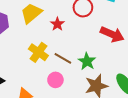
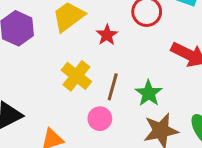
brown line: (63, 58) -> (113, 87), turned 72

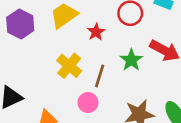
green star: (149, 93) -> (131, 60), moved

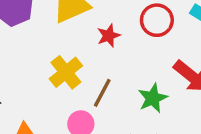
green star: (131, 60) -> (153, 98), moved

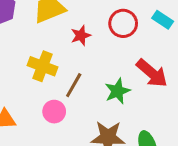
yellow cross: (66, 72) -> (43, 66), turned -32

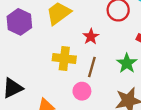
red star: (81, 35) -> (91, 37), moved

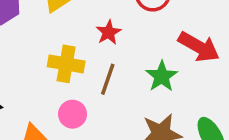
pink circle: (82, 91) -> (73, 114), moved

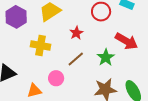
yellow cross: (66, 64) -> (41, 45), moved
brown line: (108, 79) -> (76, 59), turned 30

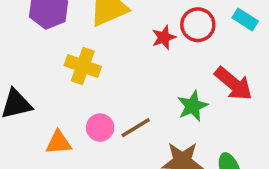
red star: (76, 33) -> (164, 37), moved
brown line: (76, 59) -> (136, 128), moved

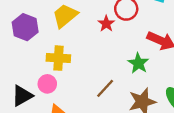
pink circle: (100, 128) -> (47, 84), moved

